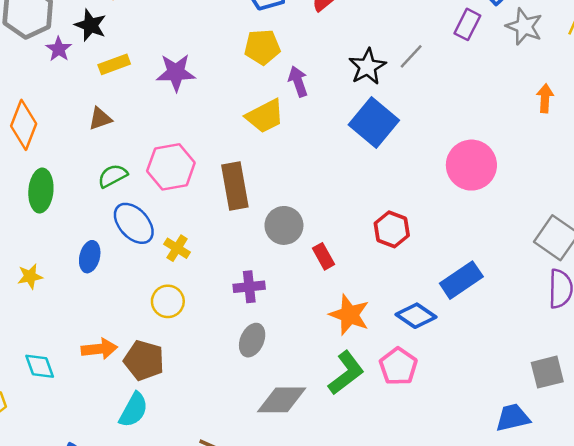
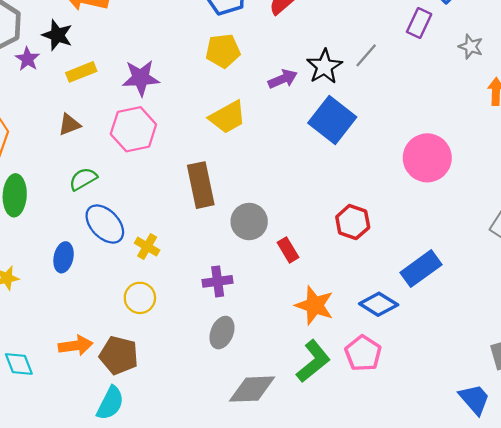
gray star: (524, 26) -> (471, 47), moved, size x0.7
purple arrow: (298, 81) -> (283, 79), moved, turned 88
pink hexagon: (171, 167) -> (133, 129), moved
blue trapezoid: (513, 418) -> (475, 399), turned 64

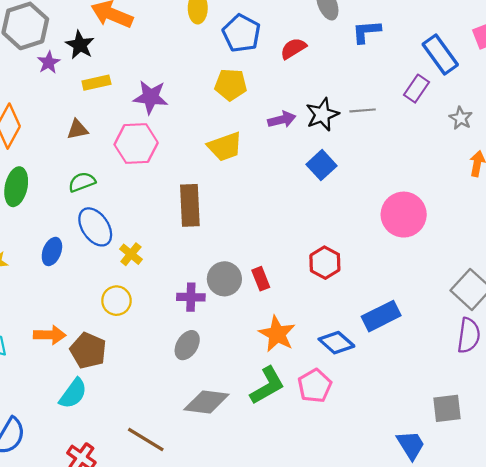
gray line: (366, 55) -> (363, 110), turned 35
blue square: (332, 120) -> (322, 165), size x0.7
gray circle: (249, 221) -> (224, 279), moved

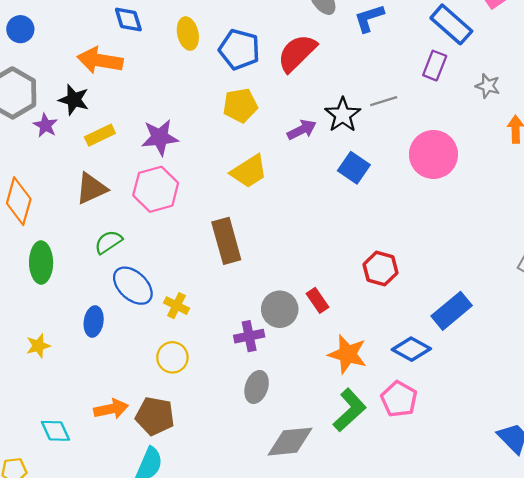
red semicircle: (293, 48) -> (297, 53), size x1.5
brown triangle: (77, 129) -> (91, 188), size x1.4
pink circle: (404, 215) -> (433, 154), moved

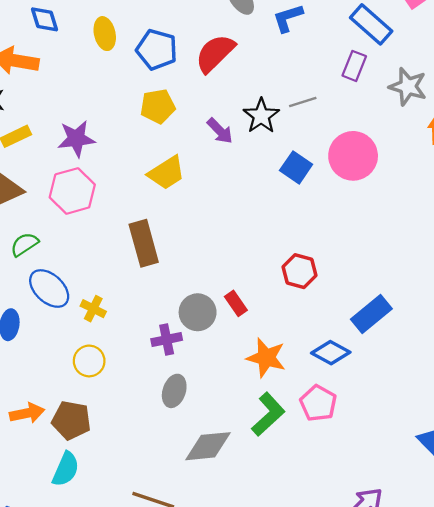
gray star: (488, 86) -> (408, 87), size x1.5
purple arrow: (302, 130) -> (220, 131), turned 72
blue square: (354, 168) -> (296, 167), moved

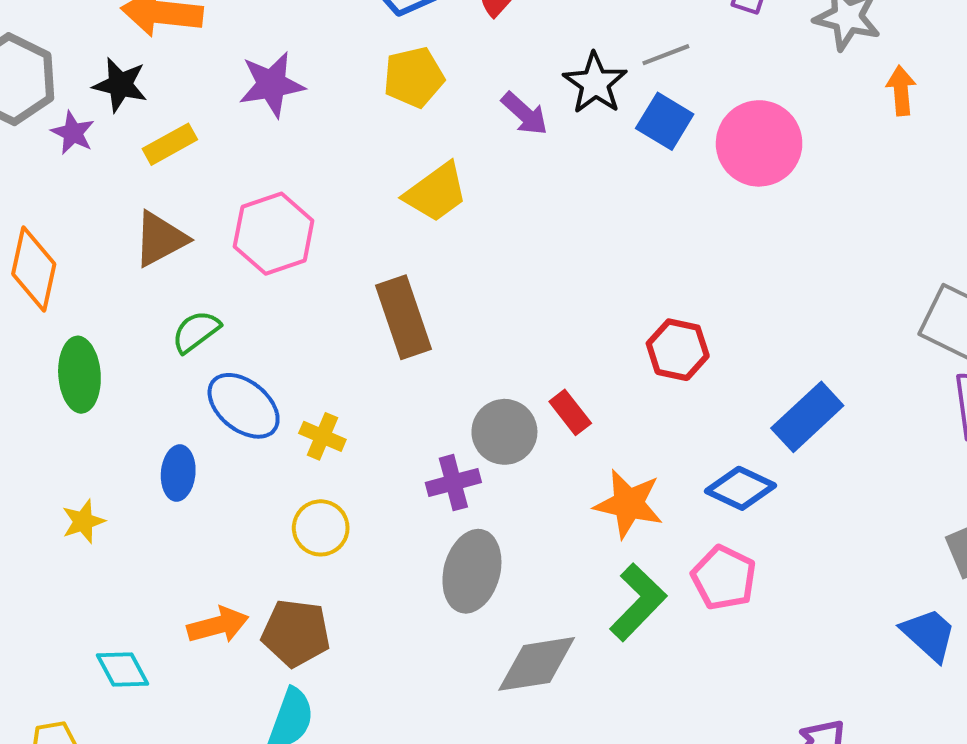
purple star: (76, 139) -> (272, 84), moved
blue square: (296, 167) -> (665, 121), moved
gray ellipse: (174, 391) -> (472, 571), size x1.4

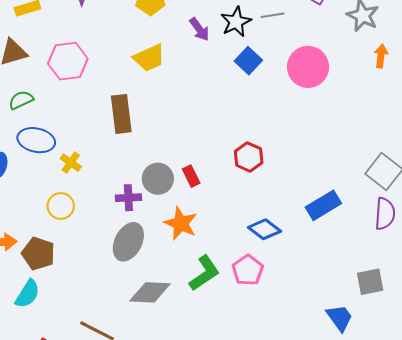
blue square: (665, 121) -> (248, 61), moved
blue ellipse: (244, 406) -> (36, 140), turned -39
blue rectangle: (807, 417) -> (323, 205), moved
orange star: (629, 504) -> (181, 223), moved

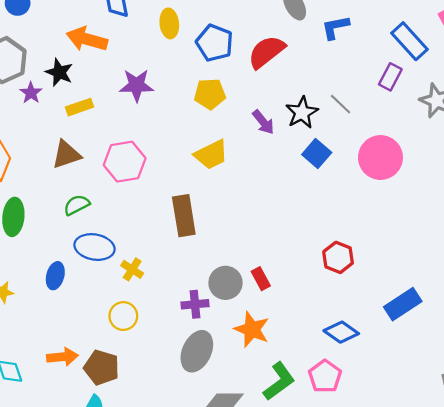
gray line: (273, 15) -> (341, 104), turned 55
red hexagon: (249, 157) -> (338, 257), moved

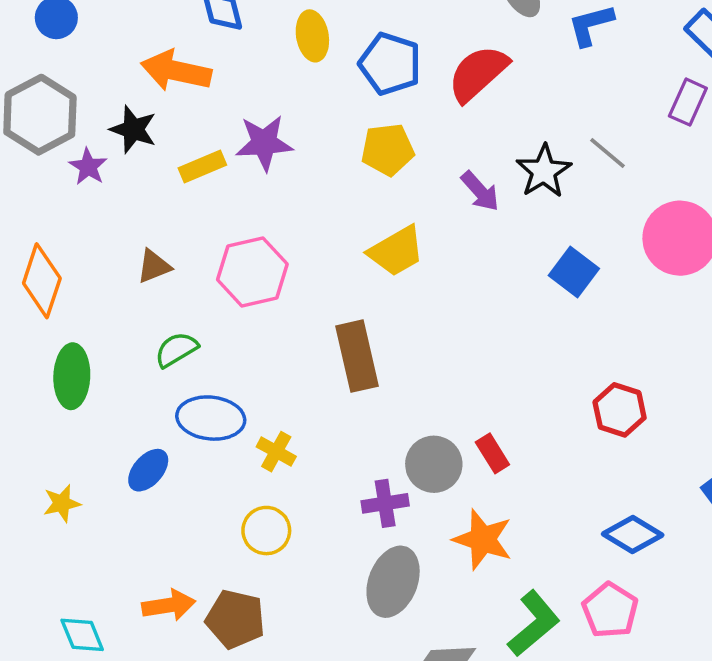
yellow rectangle: (79, 107) -> (202, 166), moved
blue square: (317, 153) -> (574, 272), moved
brown triangle: (66, 155) -> (154, 266), size x0.7
blue ellipse: (55, 276) -> (148, 470), turned 30

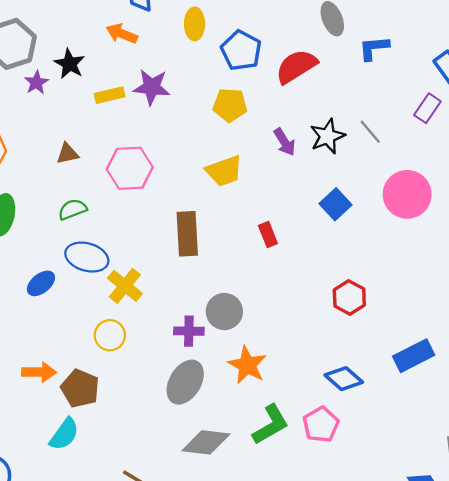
orange arrow: (176, 71) -> (122, 34), moved, size x0.7
yellow cross: (276, 452) -> (125, 286), size x1.4
red rectangle: (492, 453) -> (268, 235), moved

